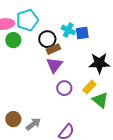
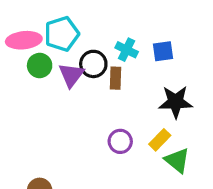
blue square: (82, 33) -> (163, 51), moved
brown rectangle: (53, 49) -> (115, 78), moved, turned -64
purple triangle: (54, 65) -> (71, 75), moved

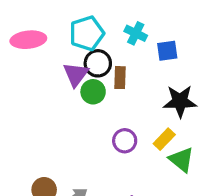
cyan pentagon: (62, 34) -> (87, 33), moved
cyan cross: (127, 50) -> (136, 33), moved
green circle: (40, 65) -> (93, 92), moved

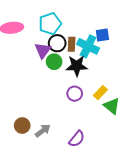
cyan cross: (136, 33) -> (88, 46), moved, size x1.5
brown rectangle: (120, 78) -> (72, 44), moved
black star: (180, 101) -> (77, 66), moved

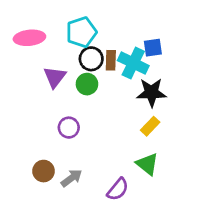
purple triangle: (43, 50) -> (55, 77), moved
black star: (77, 66) -> (151, 92), moved
purple circle: (75, 94) -> (69, 128), moved
green triangle: (112, 106) -> (147, 164), moved

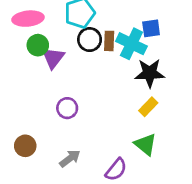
green circle: (87, 84) -> (38, 45), moved
brown circle: (43, 171) -> (25, 146), moved

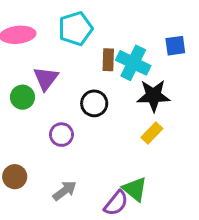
blue square: (151, 28) -> (175, 46), moved
black circle: (90, 40) -> (94, 103), moved
green circle: (38, 45) -> (22, 97), moved
green triangle: (145, 144) -> (135, 189), moved

